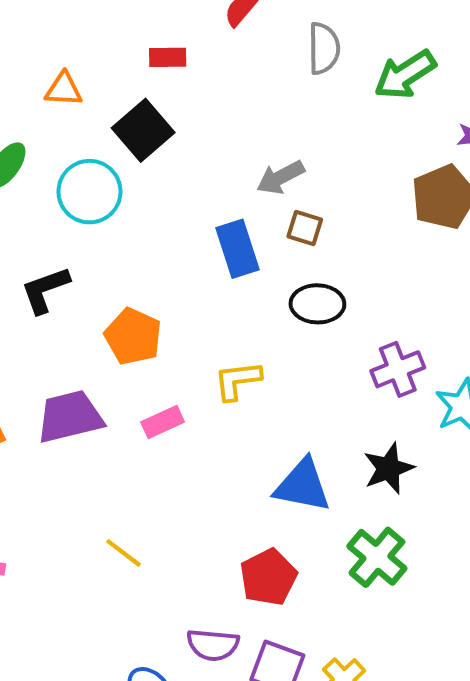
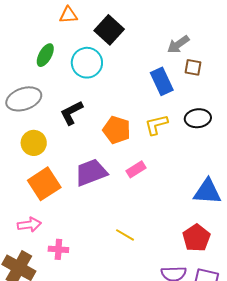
black ellipse: (317, 304) -> (198, 118), moved
yellow L-shape: (237, 381) -> (156, 125), moved

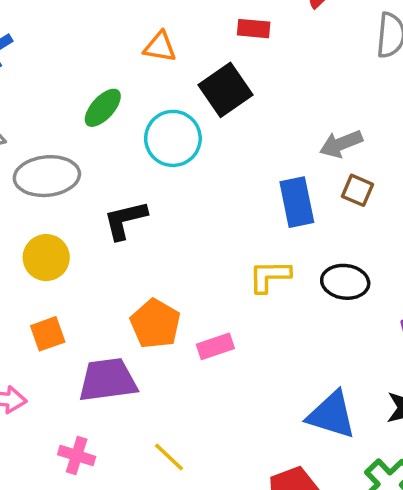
orange pentagon: (117, 130) -> (155, 324), moved
purple trapezoid: (91, 172) -> (108, 380), moved
orange square: (44, 184) -> (48, 334), size x0.6
pink cross: (58, 249) -> (77, 456), moved

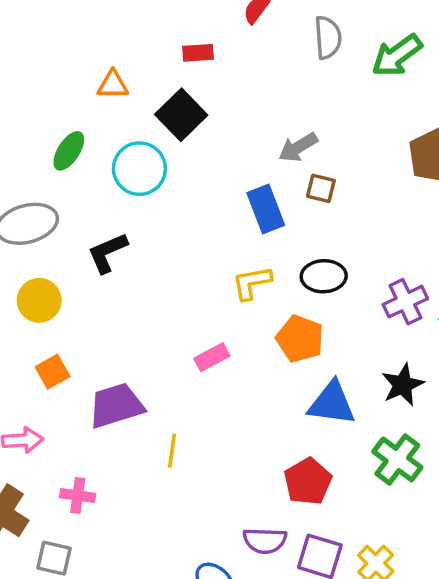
orange pentagon: (155, 324) -> (300, 339), moved
pink cross: (77, 456) -> (78, 495), moved
yellow line: (169, 457) -> (172, 451), moved, turned 64

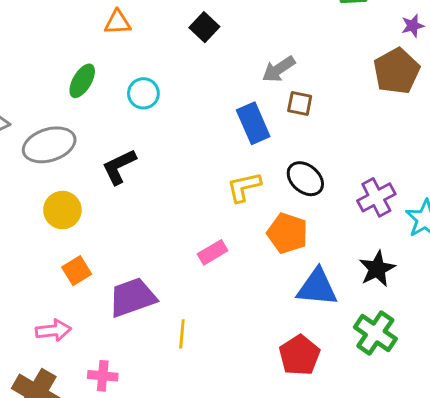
black square: (181, 115) -> (204, 27), moved, size x0.7
cyan circle: (139, 169) -> (143, 93), size x0.7
black ellipse: (324, 276) -> (305, 179), turned 45

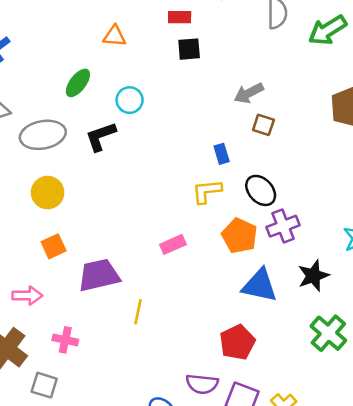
black square: (204, 27) -> (189, 49), turned 35
blue rectangle: (253, 123) -> (222, 154), moved, size x0.6
black L-shape: (119, 167) -> (101, 136), moved
purple cross: (376, 197) -> (283, 226), moved
green cross: (375, 333) -> (328, 333), moved

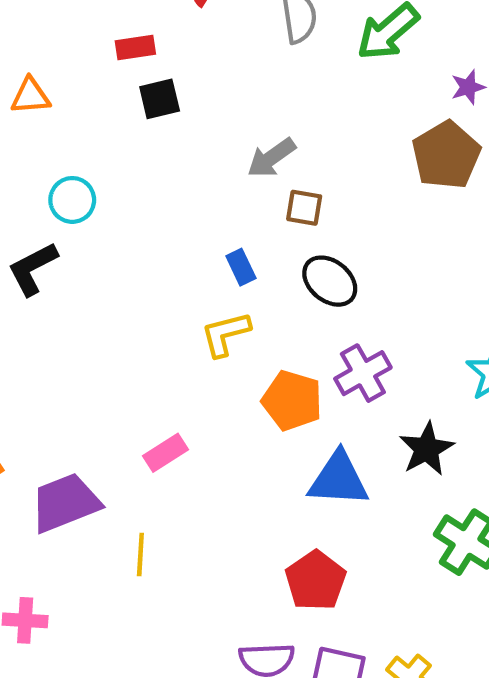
black ellipse: (261, 190) -> (330, 281), moved
pink rectangle: (173, 244) -> (166, 453), moved

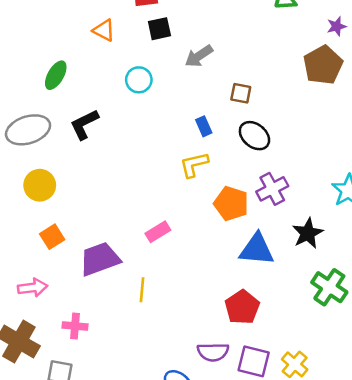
orange triangle: (30, 96) -> (104, 30), moved, turned 30
gray arrow: (271, 158) -> (199, 56), moved
cyan circle: (72, 200) -> (139, 80), moved

